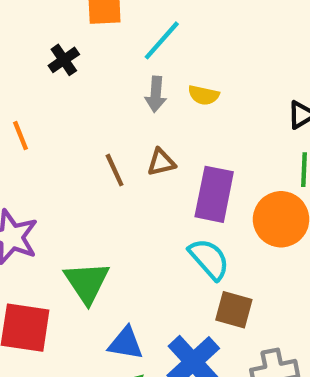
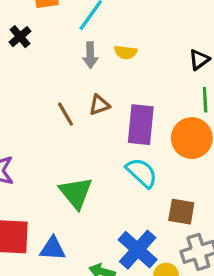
green triangle: (87, 282) -> (76, 193), moved
brown square: (234, 310) -> (181, 212), moved
blue triangle: (126, 343) -> (53, 249), moved

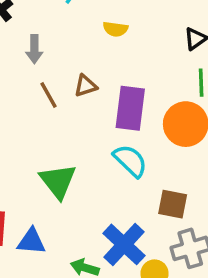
gray arrow: (90, 55) -> (34, 49), moved

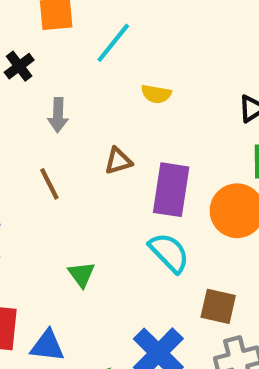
brown line: (48, 95) -> (49, 184), moved
green triangle: (58, 181) -> (81, 274), size x0.6

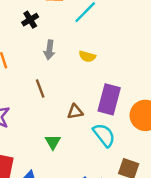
yellow semicircle: (156, 94) -> (87, 56), moved
brown triangle: (118, 161) -> (75, 112), moved

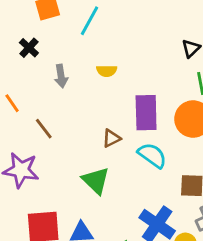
brown line: (40, 89) -> (44, 129), moved
green triangle: (53, 142) -> (96, 180), size x1.5

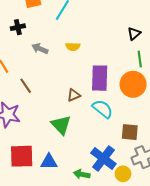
black cross: (29, 48) -> (18, 27), turned 32
gray arrow: (61, 76) -> (40, 49), turned 119

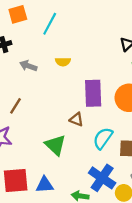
brown line: (26, 86) -> (16, 106), turned 70
brown triangle: (74, 95) -> (76, 119), moved, turned 48
cyan semicircle: (102, 109) -> (103, 138), moved, turned -90

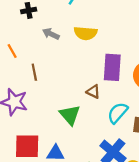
yellow semicircle: (63, 62) -> (86, 33), size x1.5
brown line: (16, 106) -> (34, 72), turned -49

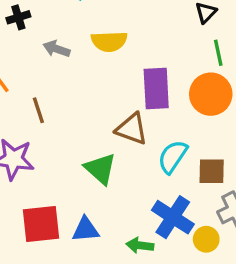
brown triangle: (93, 92) -> (132, 129), size x1.5

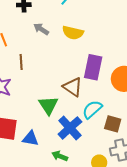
blue cross: (173, 217) -> (70, 128), moved

